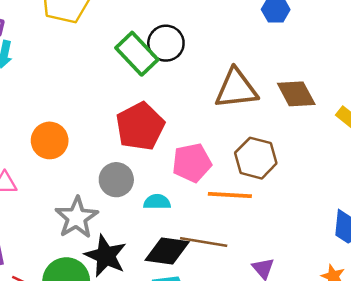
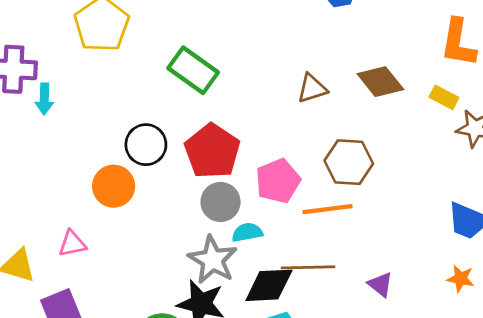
black circle: (166, 43) -> (146, 145), moved
brown triangle: (236, 89) -> (312, 88), size x0.6
gray circle: (116, 180) -> (221, 202), moved
gray star: (77, 218) -> (213, 260), moved

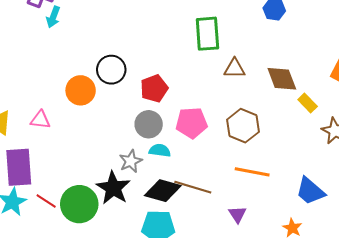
green rectangle: (193, 70) -> (207, 34), moved, turned 32
yellow rectangle: (444, 97) -> (308, 103), moved
red pentagon: (212, 151) -> (154, 89), size x0.7
orange line: (327, 209) -> (252, 172), moved
gray star: (213, 260) -> (131, 161), size x0.7

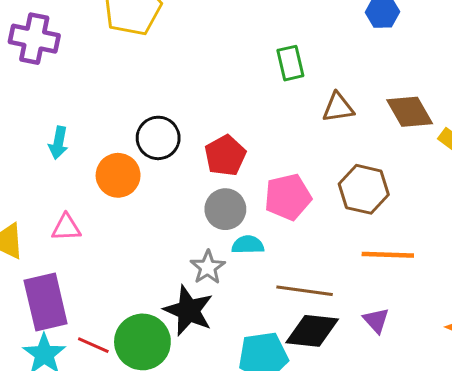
cyan arrow: (53, 17) -> (58, 143), moved
green rectangle: (207, 34) -> (290, 63), size x0.7
black diamond: (163, 191) -> (312, 331), moved

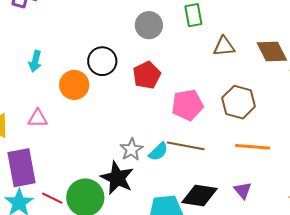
gray circle: (225, 209) -> (149, 25), moved
cyan semicircle: (248, 245) -> (158, 152), moved, turned 135
brown line: (305, 291) -> (186, 146), moved

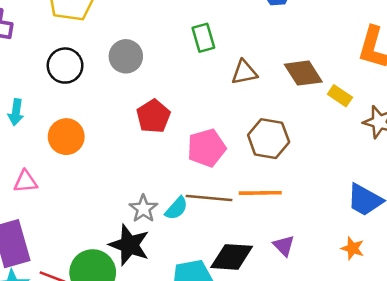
gray circle: (149, 25) -> (126, 56), moved
black circle: (102, 61) -> (65, 66), moved
orange line: (253, 147) -> (260, 193), moved

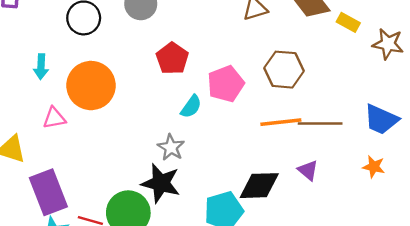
orange circle: (66, 137) -> (91, 86), size x1.4
pink triangle: (26, 182) -> (54, 118), moved
brown line: (209, 198) -> (320, 124), moved
cyan semicircle: (176, 208) -> (191, 107), moved

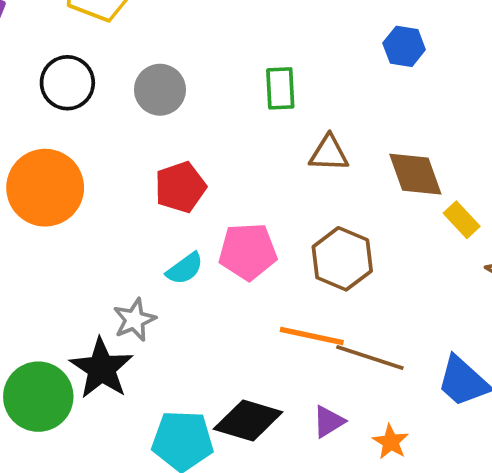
orange star: (374, 167) -> (391, 442), moved
purple triangle: (308, 170) -> (329, 422), turned 30

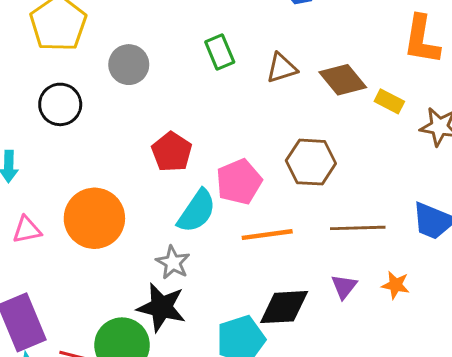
gray circle: (160, 90) -> (129, 65), moved
brown triangle: (329, 153) -> (282, 68), moved
orange circle: (45, 188) -> (94, 218), moved
cyan semicircle: (185, 269) -> (197, 211), size x1.5
orange line: (312, 336) -> (267, 235), moved

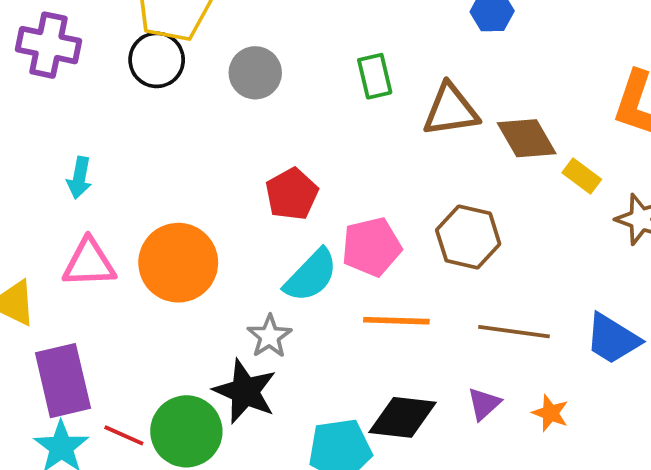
brown triangle: (282, 68) -> (451, 110), size x1.4
black circle: (60, 104) -> (157, 60), moved
pink triangle: (27, 230) -> (89, 263), size x1.4

